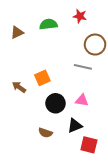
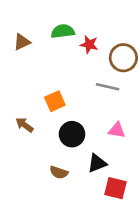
red star: (80, 16) -> (89, 45), moved
brown arrow: (19, 87) -> (25, 125), moved
pink triangle: (82, 100) -> (117, 130), moved

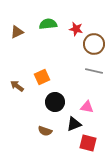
red star: (89, 45) -> (76, 29), moved
gray line: (108, 87) -> (94, 71), moved
brown arrow: (25, 125) -> (17, 86), moved
pink triangle: (117, 130) -> (87, 107), moved

